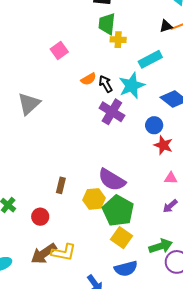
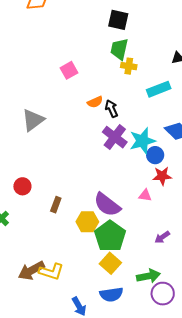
cyan star: (132, 86) -> (142, 141), moved
red star: (163, 145) -> (162, 176), turned -30
pink triangle: (171, 178) -> (145, 195), moved
red circle: (40, 217) -> (22, 186), moved

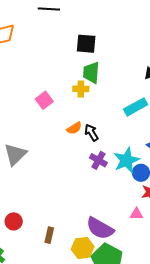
yellow cross: (129, 66) -> (81, 89), moved
purple cross: (115, 137) -> (98, 160), size x0.7

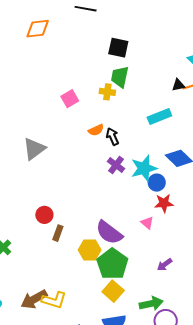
pink triangle: (136, 214) -> (147, 223), turned 32
red circle: (14, 221) -> (44, 215), moved

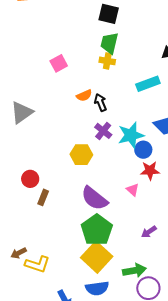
yellow cross: (107, 92) -> (107, 61), moved
yellow hexagon: (90, 250) -> (81, 155), moved
yellow square: (113, 291) -> (97, 257), size x1.4
brown arrow: (34, 299) -> (19, 253), moved, size x0.6

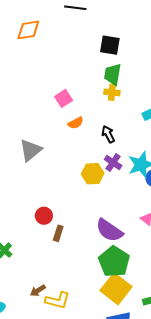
orange semicircle: (84, 96) -> (76, 123), moved
yellow hexagon: (81, 155) -> (93, 174), moved

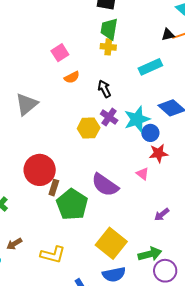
red circle: (44, 216) -> (40, 170), size x1.8
green pentagon: (114, 262) -> (72, 204), moved
brown arrow: (38, 291) -> (14, 244), moved

